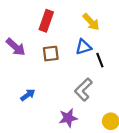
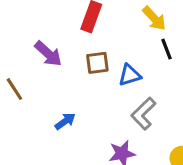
blue triangle: (83, 47) -> (130, 75), moved
black line: (100, 60) -> (167, 49), moved

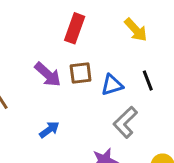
black line: (167, 49) -> (148, 80), moved
purple arrow: (48, 54) -> (48, 75), moved

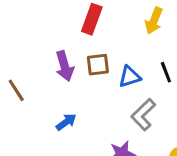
yellow arrow: (136, 30) -> (154, 21), turned 65
purple arrow: (48, 75) -> (65, 66), turned 32

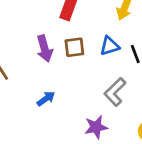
blue triangle: (130, 77) -> (110, 46), moved

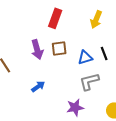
blue triangle: (110, 46) -> (85, 57), moved
gray L-shape: (115, 92) -> (89, 81), turned 30

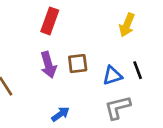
red rectangle: (55, 18) -> (50, 21), moved
blue arrow: (38, 86) -> (60, 114), moved

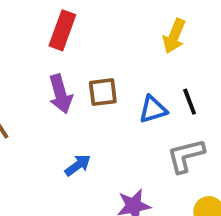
gray L-shape: (118, 107) -> (186, 156), moved

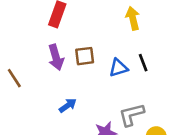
yellow arrow: (174, 36) -> (133, 18), turned 145
gray L-shape: (186, 156) -> (131, 115), moved

